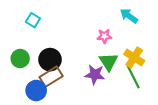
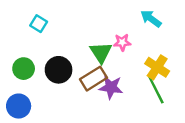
green triangle: (109, 62) -> (101, 52), moved
brown rectangle: (51, 77) -> (93, 79), moved
blue circle: (36, 91) -> (19, 106), moved

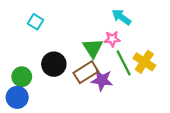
cyan arrow: (151, 19) -> (121, 17), moved
green circle: (24, 69) -> (22, 77), moved
green line: (156, 90) -> (124, 63), moved

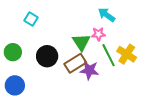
green circle: (22, 77) -> (13, 52), moved

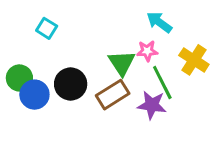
yellow cross: (127, 54) -> (194, 60), moved
purple star: (89, 70) -> (152, 105), moved
blue circle: (15, 85) -> (34, 95), moved

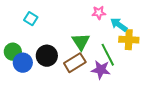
cyan arrow: (159, 22) -> (119, 25), moved
pink star: (147, 51) -> (99, 13), moved
yellow cross: (194, 60) -> (129, 40), turned -30

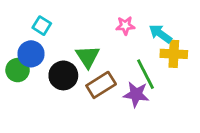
pink star: (99, 13) -> (125, 26), moved
green triangle: (81, 42) -> (88, 57), moved
blue circle: (23, 63) -> (31, 54), moved

